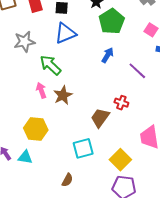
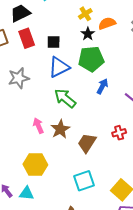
green pentagon: (112, 21) -> (91, 59), moved, turned 30
green arrow: (50, 65) -> (65, 98), moved
red cross: (121, 103) -> (119, 133), turned -32
brown trapezoid: (100, 118) -> (87, 143), moved

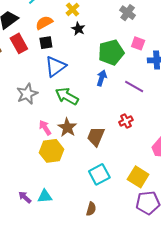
orange semicircle: (107, 23) -> (44, 23), moved
green pentagon: (91, 59) -> (111, 52), moved
gray star: (19, 78) -> (27, 94), moved
yellow hexagon: (35, 165) -> (51, 151), moved

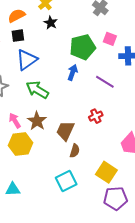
cyan square: (99, 174) -> (66, 181), moved
brown semicircle: (91, 209) -> (75, 151), moved

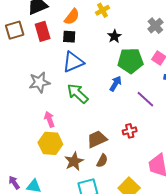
orange semicircle: (17, 16) -> (72, 17), turned 144
black star: (51, 23) -> (114, 36), moved
brown star: (37, 121) -> (74, 161), moved
brown trapezoid: (65, 131) -> (97, 139), turned 30

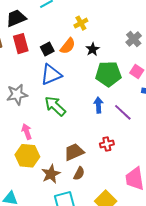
orange semicircle: (72, 17) -> (68, 46), moved
black square: (69, 37) -> (47, 49), turned -32
blue arrow: (116, 84) -> (98, 105), moved, turned -35

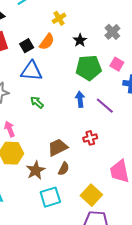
black star: (93, 49) -> (80, 40), moved
blue triangle: (51, 75) -> (31, 71), turned 30
green arrow: (55, 106) -> (37, 102), size x0.6

